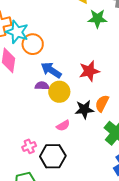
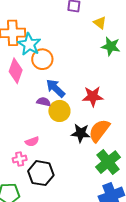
orange semicircle: (102, 103) -> (99, 131), size x1.4
pink semicircle: (63, 126) -> (32, 142), moved

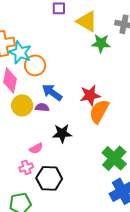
yellow triangle: (100, 23) -> (87, 21), size x1.6
yellow circle: (59, 111) -> (22, 105), moved
orange semicircle: (99, 131) -> (99, 111), moved
black star: (81, 133) -> (62, 133), moved

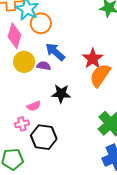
red star: (90, 95) -> (93, 59), turned -30

